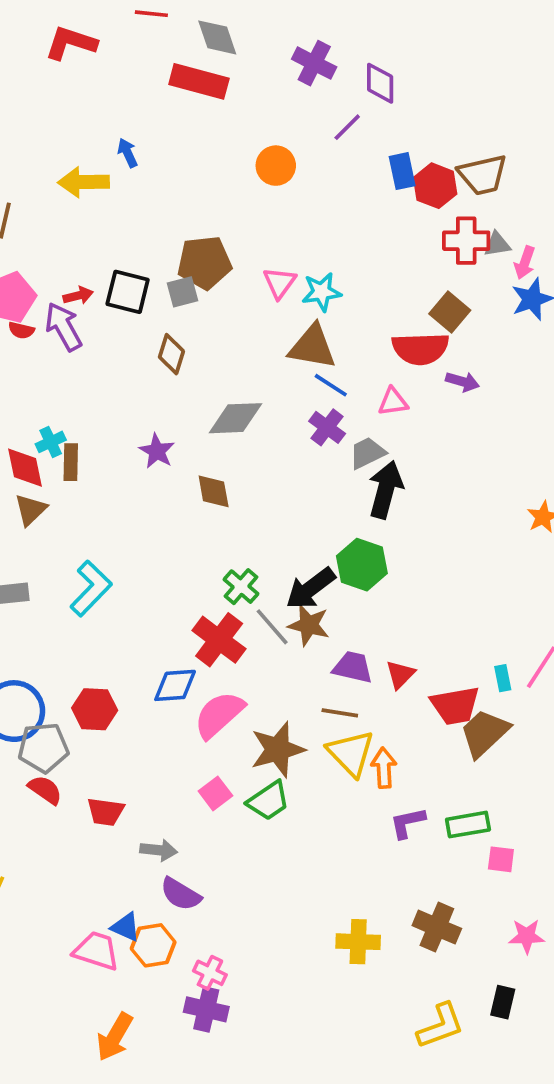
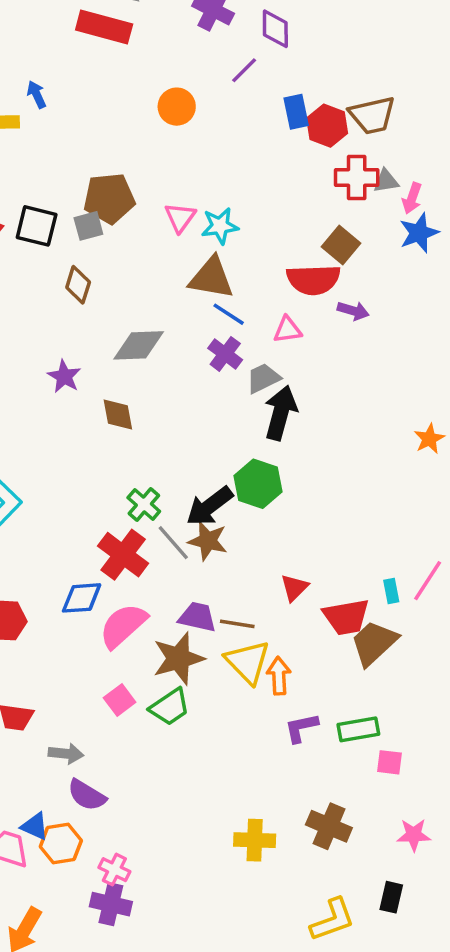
purple trapezoid: (353, 667) -> (197, 617), moved

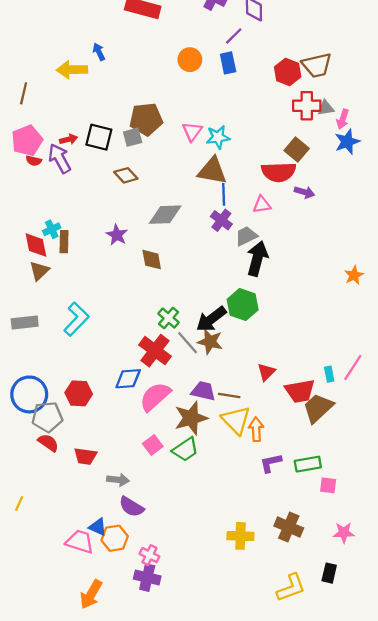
blue rectangle: (296, 112) -> (228, 63), moved
brown diamond: (78, 285) -> (126, 175), turned -60
blue line: (229, 314) -> (224, 194), turned 55

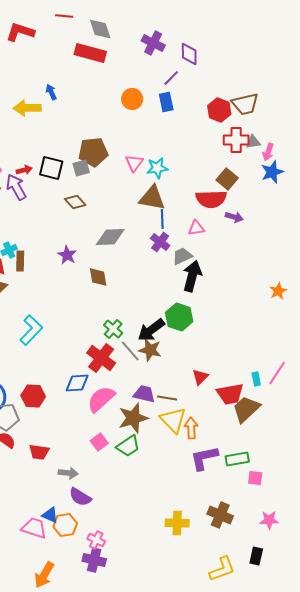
purple L-shape: (271, 463) -> (204, 458), size x1.4

